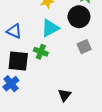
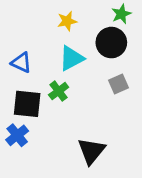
green cross: (41, 52) -> (59, 91), turned 32
black triangle: (65, 95) -> (91, 151), size x1.5

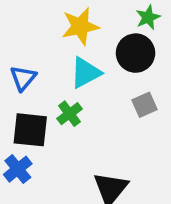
yellow star: (67, 21) -> (80, 26), size x1.5
blue triangle: (21, 63) -> (23, 78), turned 45

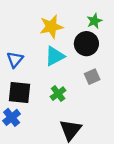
green cross: (70, 114) -> (58, 94), moved

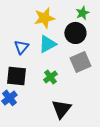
blue triangle: (15, 60) -> (21, 47), moved
gray square: (92, 77) -> (80, 62), size x1.5

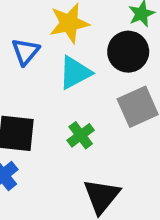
blue triangle: (21, 47) -> (26, 52), moved

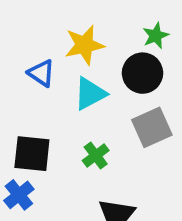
blue triangle: (26, 52) -> (41, 73), turned -36

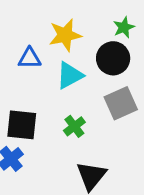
blue triangle: (41, 73) -> (30, 58), turned -35

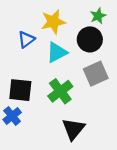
blue triangle: (30, 58) -> (26, 39), turned -36
green cross: (74, 126) -> (60, 91), size x1.5

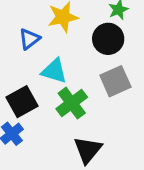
cyan triangle: (57, 52) -> (54, 71), moved, turned 45
black square: (20, 90) -> (22, 102), turned -35

